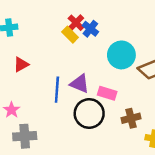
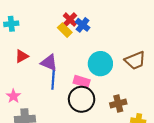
cyan circle: (121, 55) -> (100, 64), moved
purple triangle: (80, 84) -> (49, 63), moved
pink rectangle: (107, 93) -> (82, 81), moved

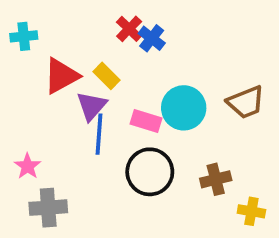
yellow rectangle: (65, 30) -> (107, 76), moved
red triangle: (22, 56) -> (61, 76), moved, size x1.5
purple triangle: (49, 63) -> (91, 106), turned 48
pink rectangle: (82, 81) -> (146, 121), moved

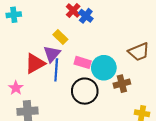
red triangle: (61, 76) -> (35, 63), moved
cyan circle: (184, 108) -> (104, 68), moved
brown cross: (216, 179) -> (122, 84), moved

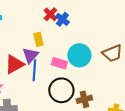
yellow rectangle: (60, 37) -> (38, 39), turned 32
cyan circle: (104, 68) -> (79, 55), moved
brown cross: (122, 84) -> (84, 99), moved

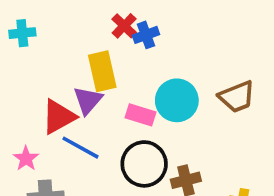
blue cross: (62, 19) -> (146, 35), turned 32
yellow rectangle: (38, 39) -> (102, 71), size x1.5
blue line: (34, 70) -> (80, 148), moved, turned -65

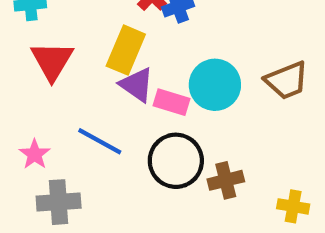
yellow rectangle: (102, 71) -> (126, 50), turned 36
purple triangle: (88, 100) -> (137, 85), moved, turned -36
red triangle: (59, 117) -> (52, 61), moved, turned -30

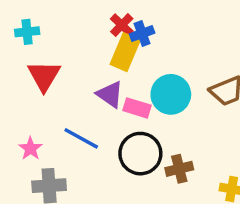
yellow rectangle: (126, 50) -> (125, 52), moved

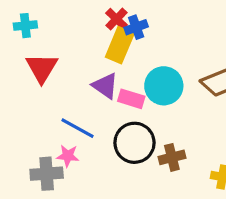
pink star: (30, 148) -> (68, 156), moved, turned -30

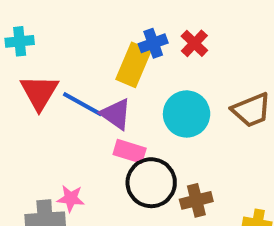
red cross: (117, 19) -> (194, 43), moved
pink rectangle: (131, 99) -> (130, 151), moved
blue line: (78, 128) -> (82, 104), moved

